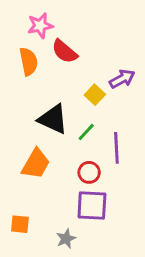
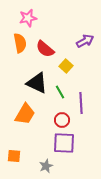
red semicircle: (65, 51) -> (45, 49), moved
purple arrow: (122, 79) -> (85, 41), moved
green line: (86, 132) -> (60, 92), turned -72

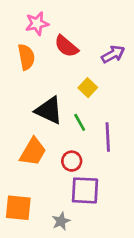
red semicircle: (45, 49) -> (66, 46), moved
red circle: (62, 120) -> (72, 161), moved
orange square: (14, 156) -> (18, 208), size x1.5

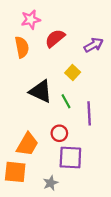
red semicircle: (66, 46) -> (55, 38), turned 100
orange trapezoid: (33, 152) -> (27, 144), moved

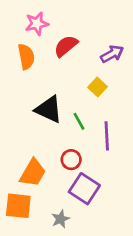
yellow square: (73, 73) -> (98, 87), moved
purple square: (70, 158) -> (84, 189), turned 30

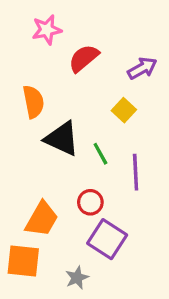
orange semicircle: (26, 57) -> (33, 102), moved

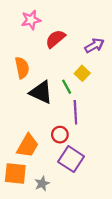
green line: (100, 154) -> (67, 87), moved
purple line: (136, 172) -> (75, 112), moved
gray star: (77, 278) -> (42, 184), moved

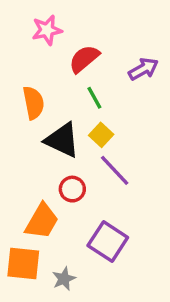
yellow square: (82, 73) -> (101, 135), moved
green line: (67, 87) -> (94, 98), moved
purple line: (75, 112) -> (115, 170), turned -40
red circle: (60, 135) -> (72, 189), moved

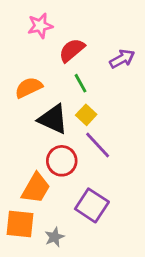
orange semicircle: (33, 103) -> (29, 88), turned -104
red circle: (72, 189) -> (62, 161), size x1.4

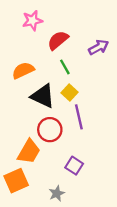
purple line: (98, 145) -> (79, 117), turned 30
purple square: (92, 205) -> (74, 166), size x0.7
orange square: (20, 224) -> (16, 181), turned -30
gray star: (55, 237) -> (57, 193), moved

